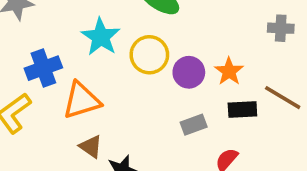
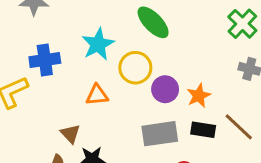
orange triangle: (82, 100) -> (97, 95), moved, size x0.7
gray rectangle: (194, 125) -> (160, 134), size x1.6

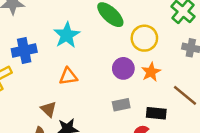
yellow circle: (135, 68) -> (144, 38), moved
black rectangle: (203, 130) -> (156, 113), moved
gray rectangle: (160, 134) -> (121, 105), size x0.6

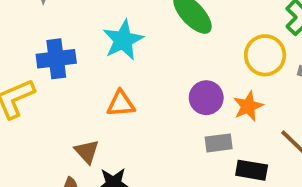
yellow circle: (144, 38) -> (265, 55), moved
gray rectangle: (121, 105) -> (219, 143), moved

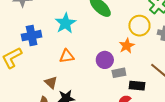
purple circle: (206, 98) -> (105, 60), moved
orange star: (248, 106) -> (127, 46), moved

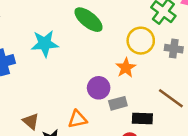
cyan star: (65, 23) -> (45, 44), turned 30
orange triangle: (67, 56) -> (77, 119), moved

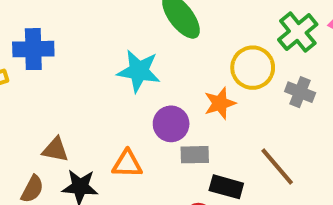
cyan star: (45, 44) -> (139, 71), moved
brown triangle: (31, 121) -> (55, 150), turned -42

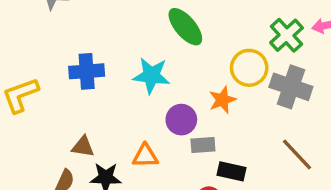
blue cross: (33, 49) -> (87, 71), moved
gray cross: (300, 92) -> (291, 87), size x1.6
brown line: (277, 167) -> (297, 155), moved

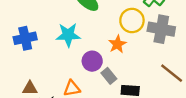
gray rectangle: (203, 145) -> (109, 76), turned 63

